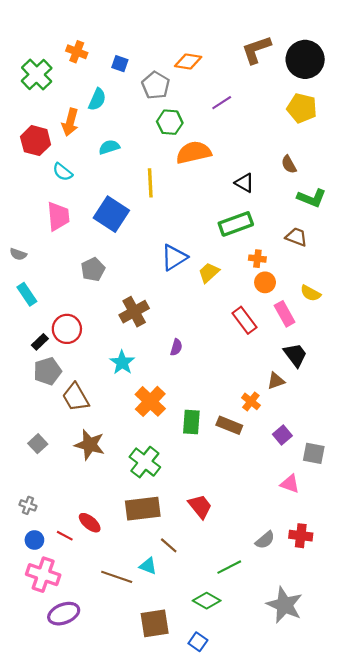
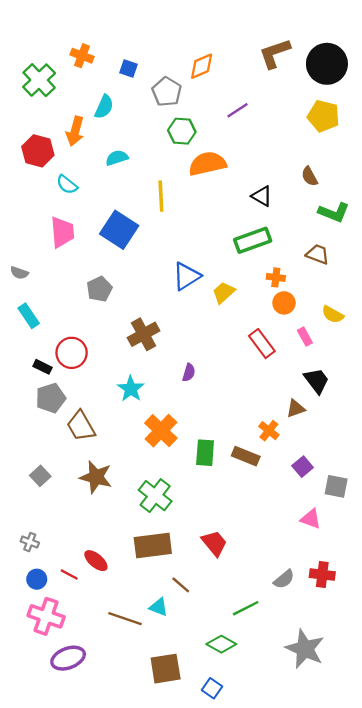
orange diamond: (188, 62) -> (202, 66), turned -32
pink rectangle: (285, 314) -> (305, 337), size x0.7
black rectangle: (40, 342) -> (43, 367), turned 70

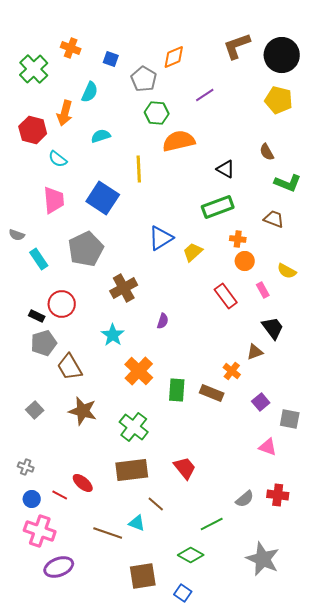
gray pentagon: (99, 289) -> (86, 249), size x1.6
cyan rectangle: (29, 316) -> (39, 259), moved

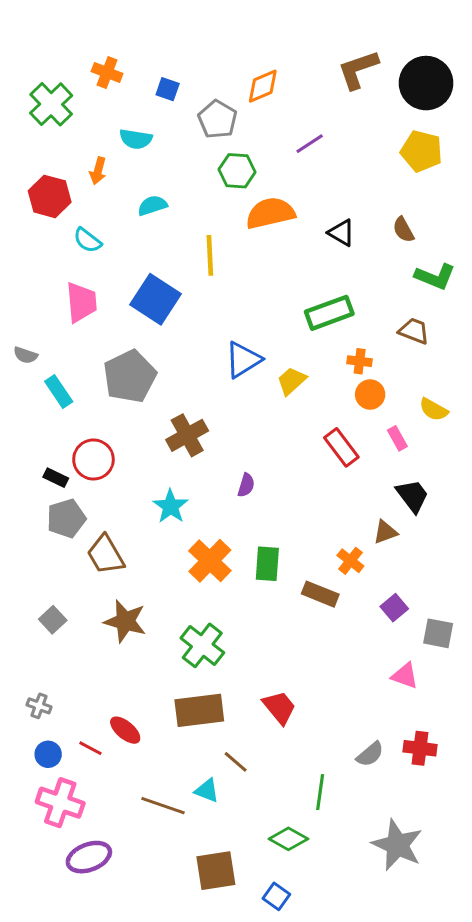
cyan semicircle: (90, 92) -> (136, 139), turned 75
orange arrow: (65, 113) -> (98, 171), size x0.7
black triangle: (226, 169) -> (341, 233), moved
green rectangle: (177, 390) -> (267, 564), moved
green line: (212, 524) -> (320, 792), turned -55

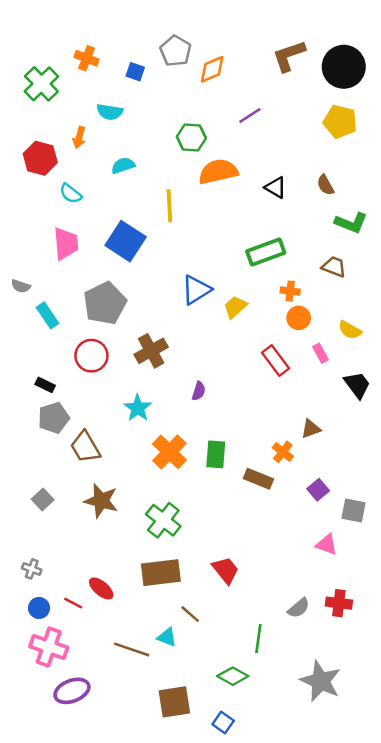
gray pentagon: (217, 119) -> (176, 51), moved
red circle: (93, 459) -> (91, 356), moved
black trapezoid: (412, 496) -> (357, 385), moved

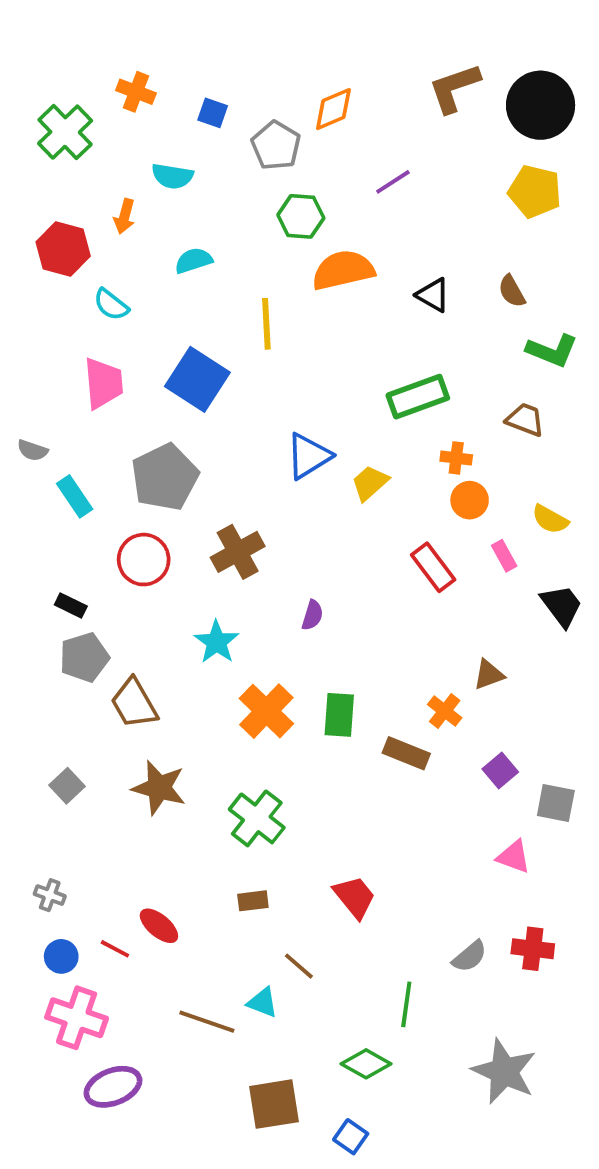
gray pentagon: (176, 51) -> (276, 145), moved
brown rectangle: (161, 573) -> (253, 901), size x0.5

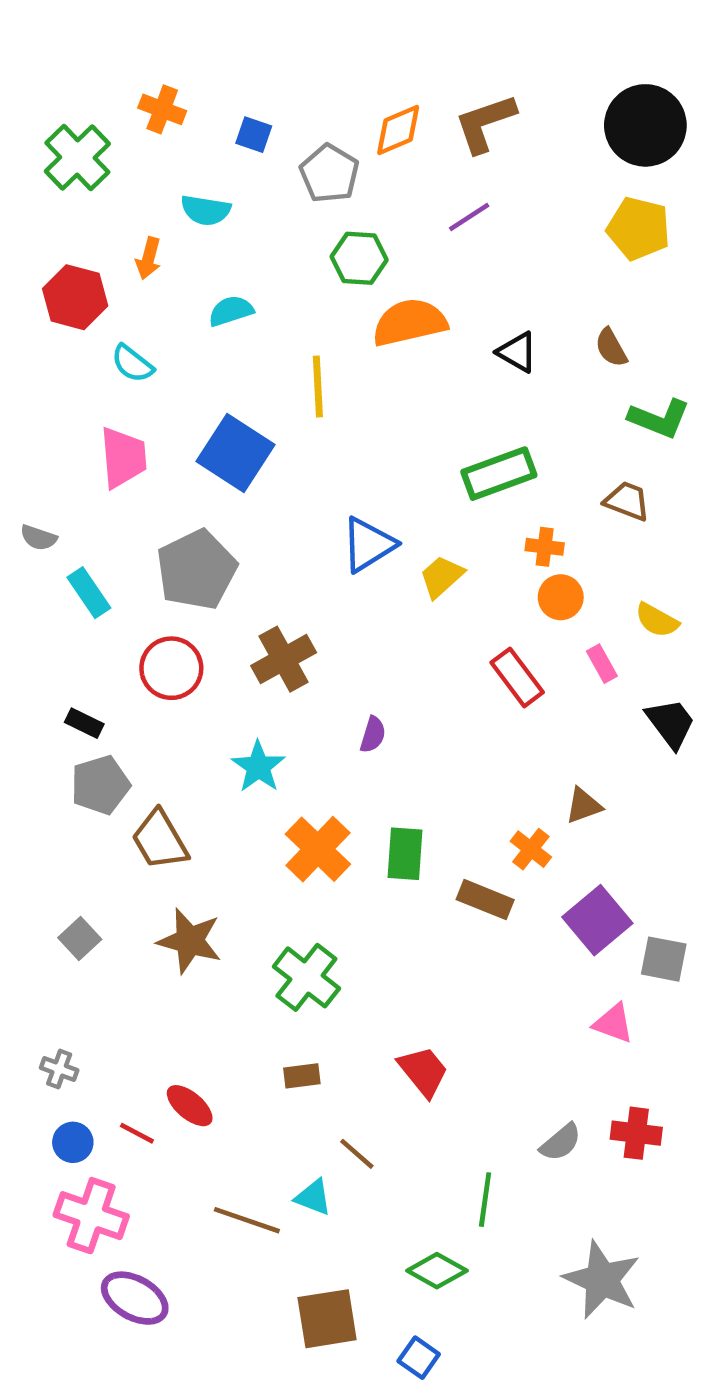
brown L-shape: (454, 88) -> (485, 123), moved
purple square: (500, 770) -> (597, 920), size x1.6
purple ellipse: (113, 1087) -> (135, 1298), turned 50

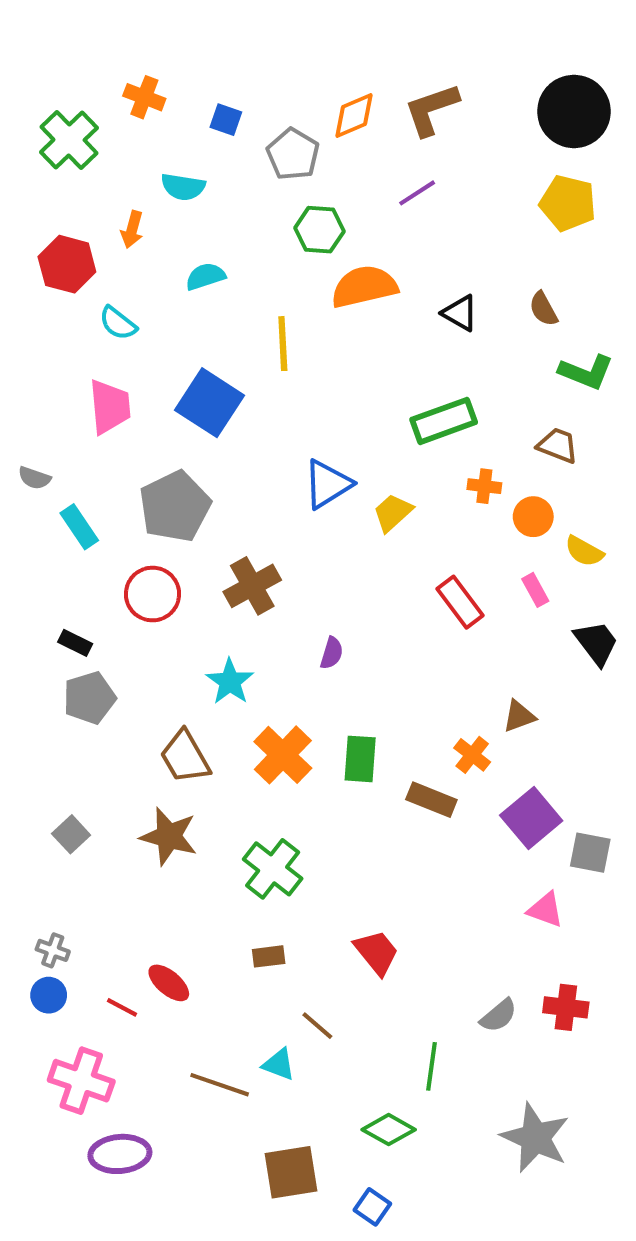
orange circle: (561, 597) -> (533, 517), moved
brown trapezoid: (160, 840) -> (185, 757), moved
blue circle: (73, 1142) -> (49, 995), moved
purple ellipse: (135, 1298) -> (120, 1154), turned -34

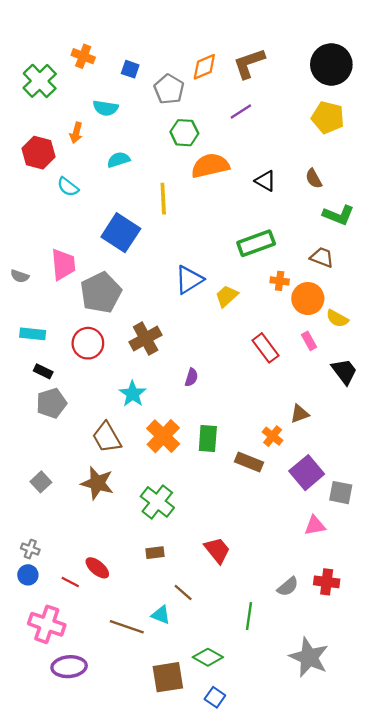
pink trapezoid: (110, 407) -> (63, 264), moved
orange circle: (533, 517) -> (308, 299), size x1.4
cyan rectangle: (79, 527) -> (33, 334), moved, turned -50
pink triangle: (545, 910) -> (315, 526), turned -30
green diamond: (389, 1130) -> (208, 657), moved

